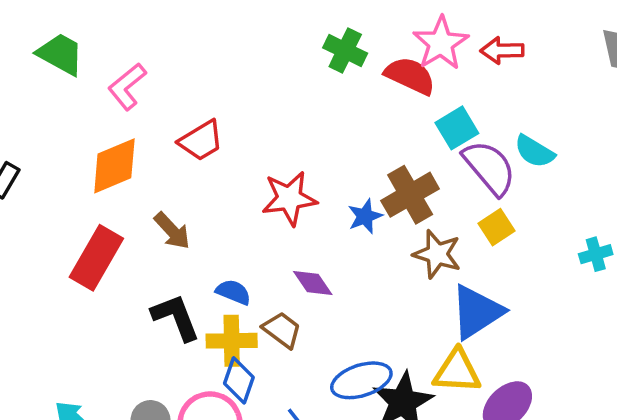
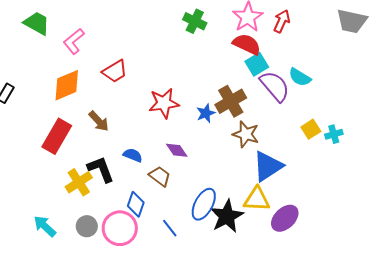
red arrow: (502, 50) -> (282, 21), turned 115
red semicircle: (410, 76) -> (247, 44), moved
yellow square: (497, 227) -> (311, 129), moved
yellow cross: (232, 341) -> (79, 182), moved, turned -32
blue ellipse: (361, 380) -> (204, 204), turned -44

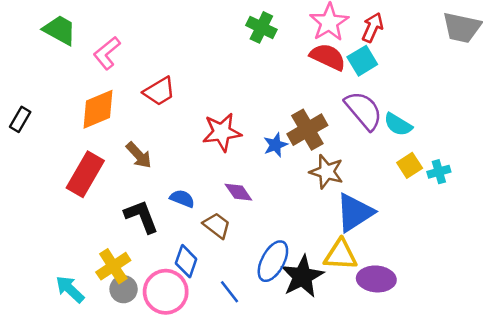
cyan square: (257, 64) -> (362, 61), moved
cyan semicircle: (300, 77) -> (398, 125), moved
yellow cross: (79, 182) -> (113, 266), moved
purple ellipse: (285, 218) -> (376, 279), turned 48

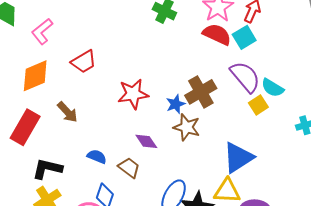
yellow square: (410, 165) -> (258, 105), moved
brown star: (327, 172) -> (187, 127), moved
blue semicircle: (182, 199) -> (97, 157), moved
black L-shape: (141, 216) -> (47, 169), moved, turned -56

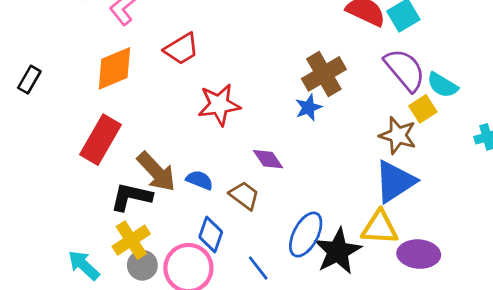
brown cross: (201, 92) -> (324, 74), moved
red star: (133, 94) -> (219, 105), moved
brown arrow: (67, 112) -> (156, 172), moved, size x1.4
brown star: (187, 127) -> (398, 135), moved

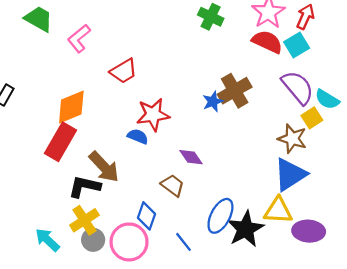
orange diamond: (114, 68) -> (71, 107), moved
blue star: (308, 107) -> (213, 102), moved
blue semicircle: (200, 180) -> (138, 136), moved

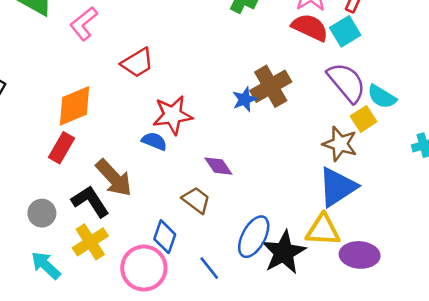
red rectangle: (60, 142) -> (61, 148), size x0.7
black L-shape: (84, 186) -> (90, 201), turned 44
gray circle: (93, 240) -> (42, 213), moved

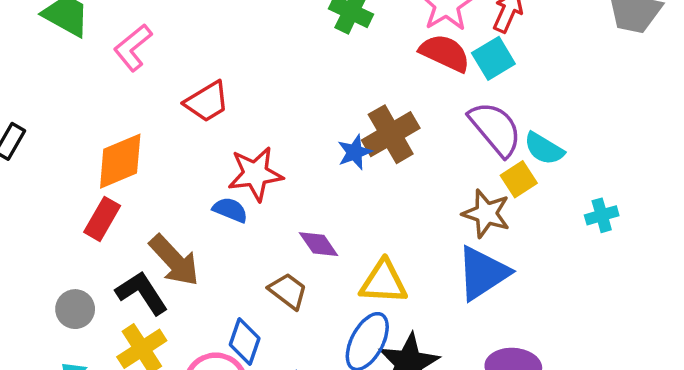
yellow triangle: (323, 230) -> (383, 282), moved

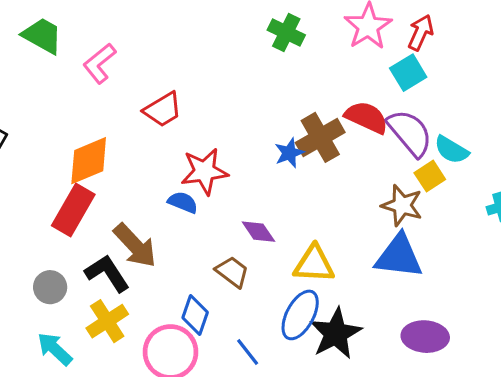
red semicircle: (445, 53) -> (367, 117), moved
red rectangle: (102, 219) -> (73, 210), size x1.4
blue triangle: (483, 273) -> (399, 256), turned 40

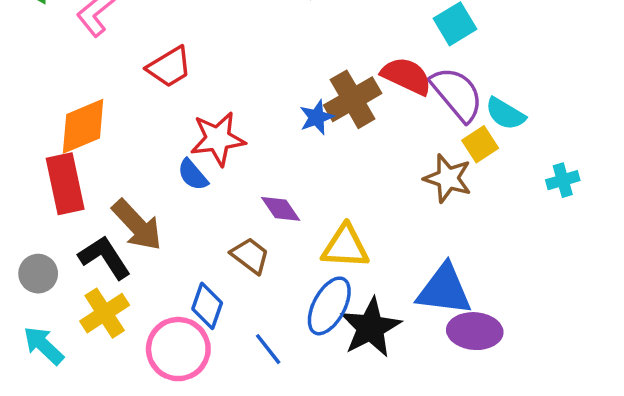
blue semicircle: (183, 202) -> (193, 175), turned -152
red rectangle: (73, 210) -> (65, 184), turned -42
blue triangle: (399, 256) -> (444, 290), moved

